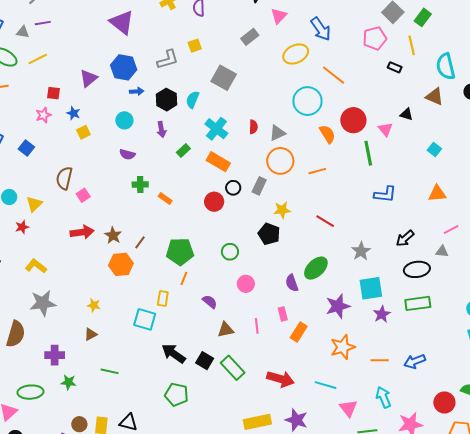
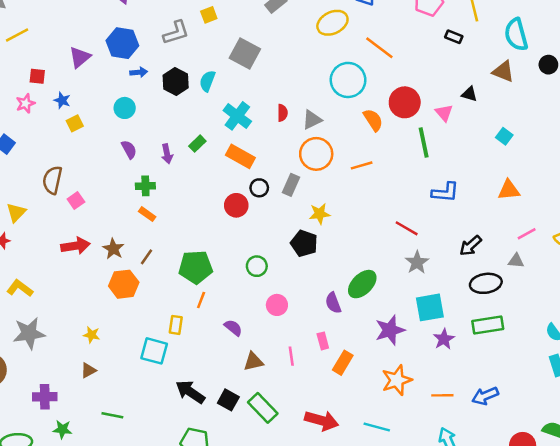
purple arrow: (161, 130) -> (167, 154), moved
purple semicircle: (127, 154) -> (129, 149), turned -133
orange rectangle: (165, 199) -> (147, 214), moved
red line: (325, 221) -> (407, 228), moved

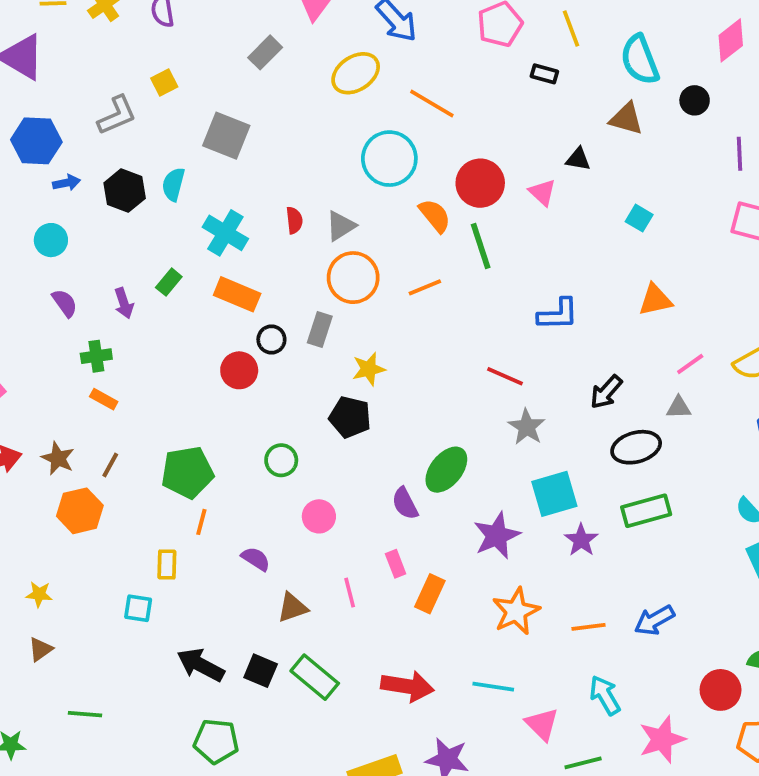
green line: (424, 142) -> (481, 246), moved
cyan square: (154, 351) -> (138, 608), size x0.7

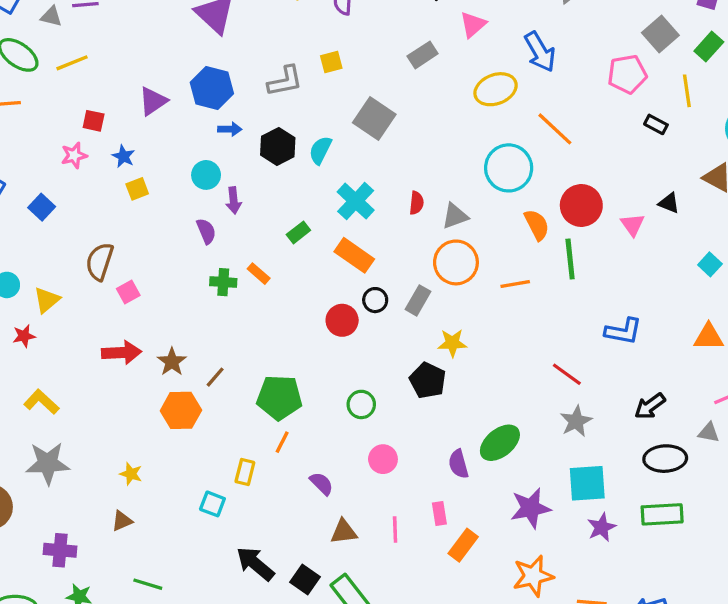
purple arrow: (124, 303) -> (234, 200), moved
orange rectangle: (104, 399) -> (259, 274), moved

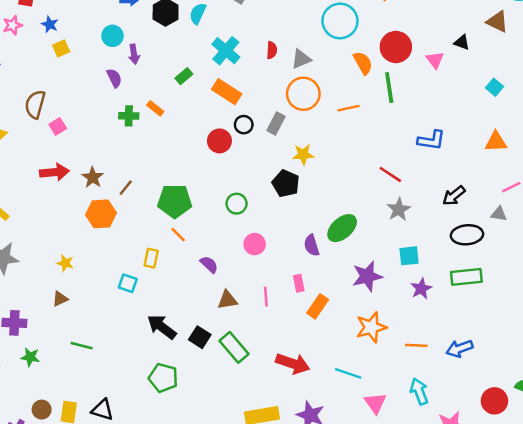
orange line: (282, 442) -> (178, 235), turned -70
cyan square: (587, 483) -> (409, 256), size x0.7

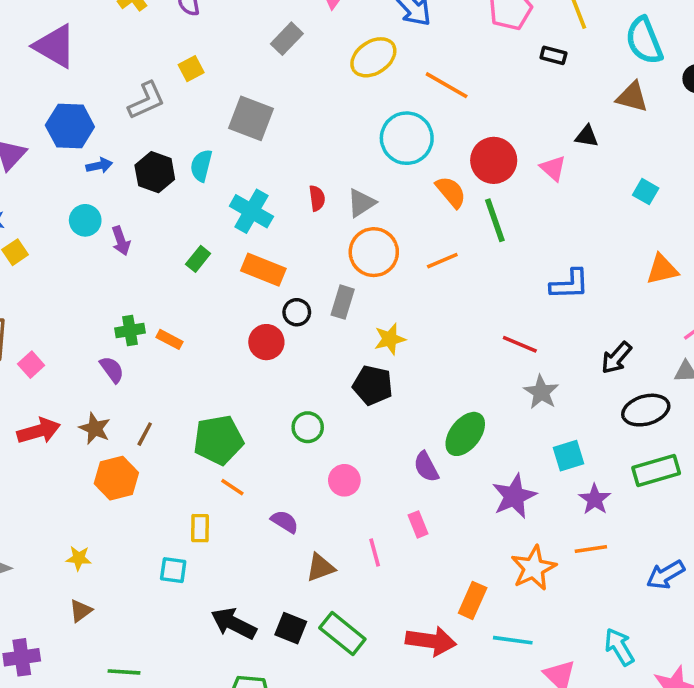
purple semicircle: (114, 78) -> (112, 370), moved
orange rectangle: (155, 108) -> (170, 339), moved
orange rectangle: (318, 306) -> (473, 600), moved
orange line: (416, 345) -> (591, 549), moved

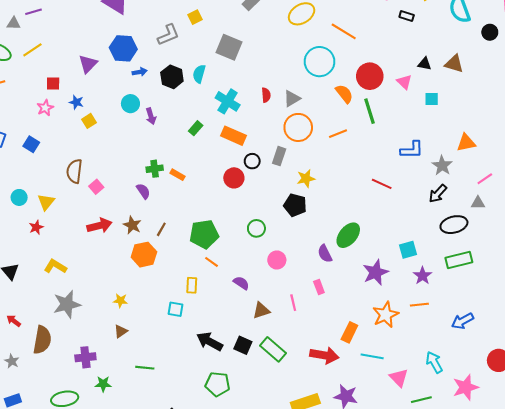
brown triangle: (632, 97) -> (454, 64), moved
cyan square: (646, 192) -> (432, 99), moved, turned -32
gray star: (541, 392) -> (442, 166), moved

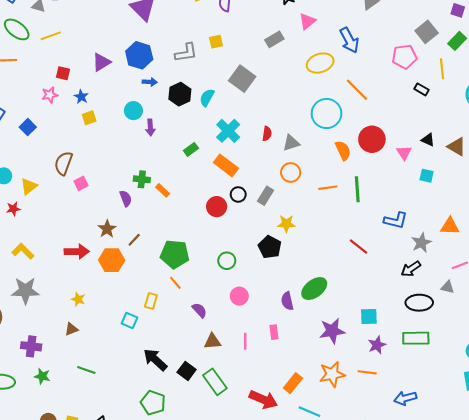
green line: (369, 111) -> (357, 189), moved
orange circle: (298, 127) -> (291, 172), size x0.7
red arrow: (99, 226) -> (77, 252), moved

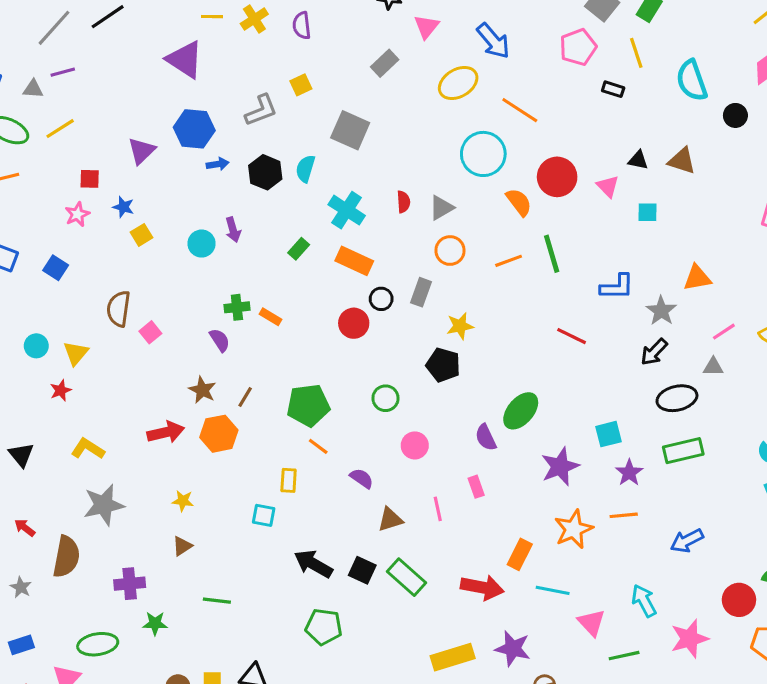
cyan circle: (133, 111) -> (202, 244), moved

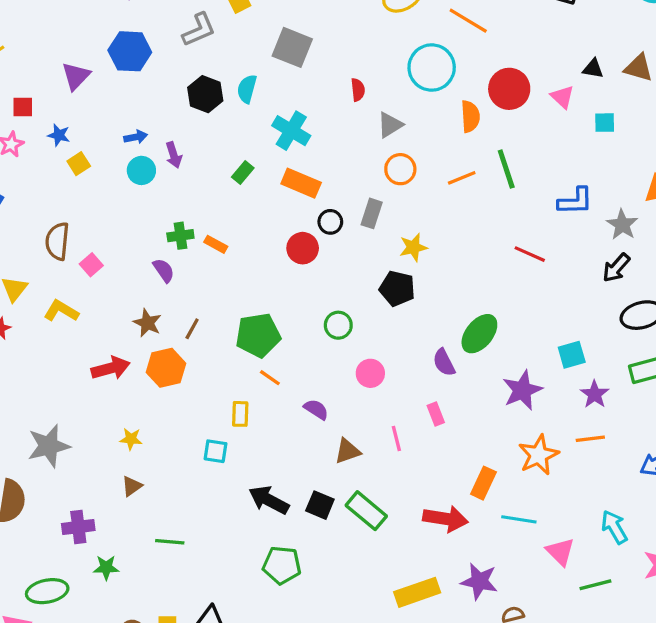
blue arrow: (218, 164) -> (136, 137), moved
red semicircle: (403, 202) -> (358, 90), moved
orange semicircle: (519, 202) -> (470, 116), turned 36
yellow L-shape: (88, 449) -> (61, 311), moved

